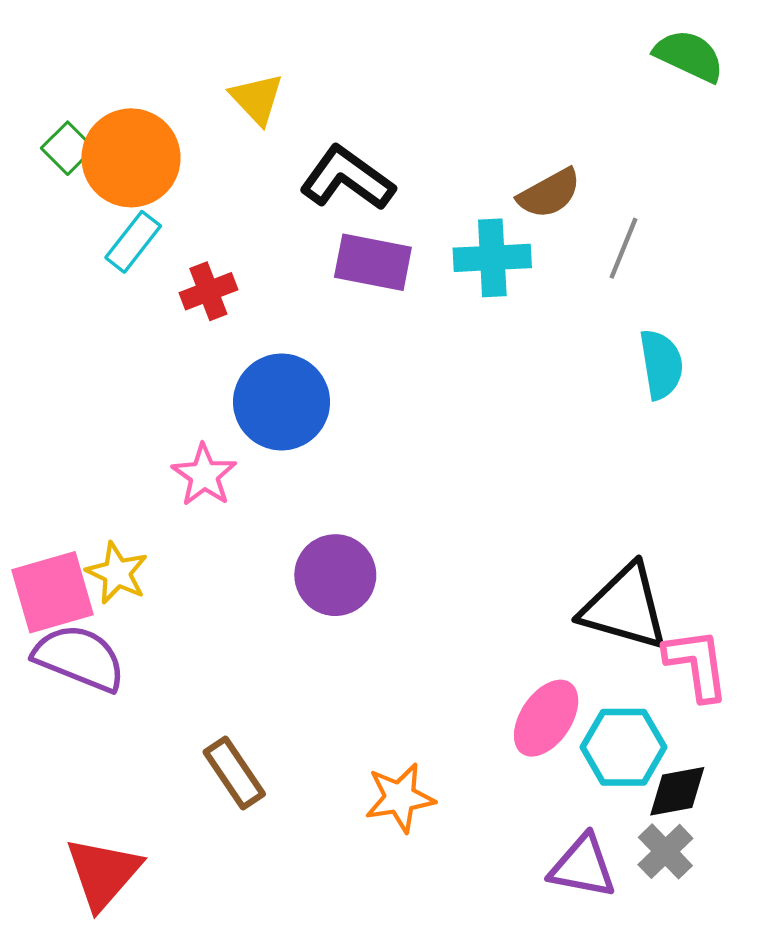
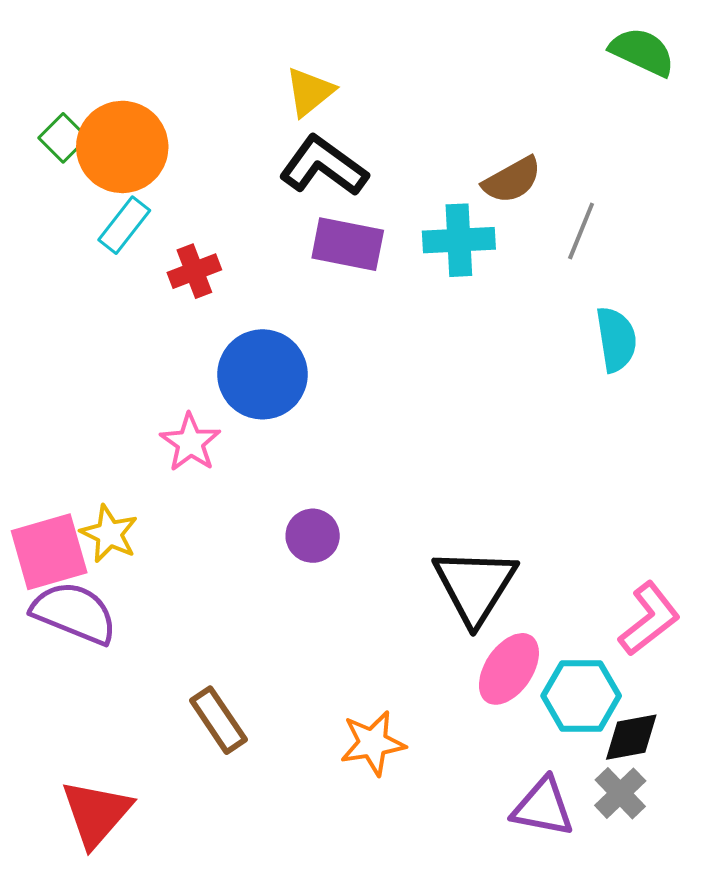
yellow triangle: (257, 99) -> (310, 92), moved, turned 34
purple circle: (335, 575) -> (313, 536), size x0.7
black triangle: (625, 607) -> (475, 586), moved, turned 46
pink L-shape: (697, 664) -> (649, 619), turned 60

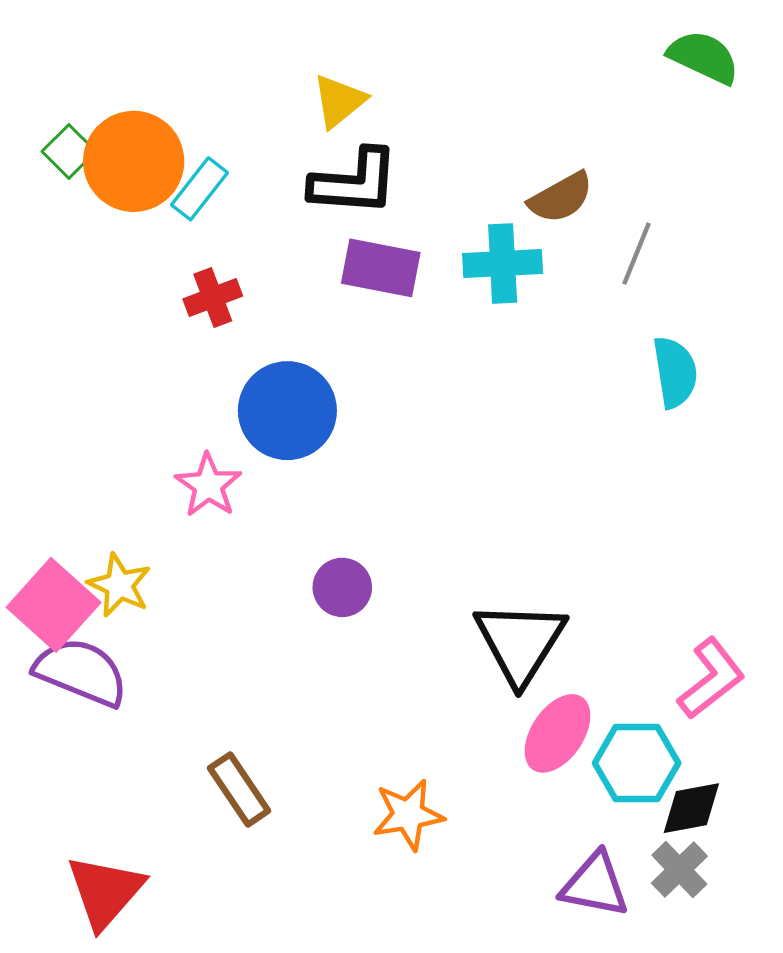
black L-shape: (324, 166) -> (354, 182), turned 148
cyan rectangle: (124, 225) -> (200, 189), moved
pink square: (49, 552) -> (54, 605), turned -32

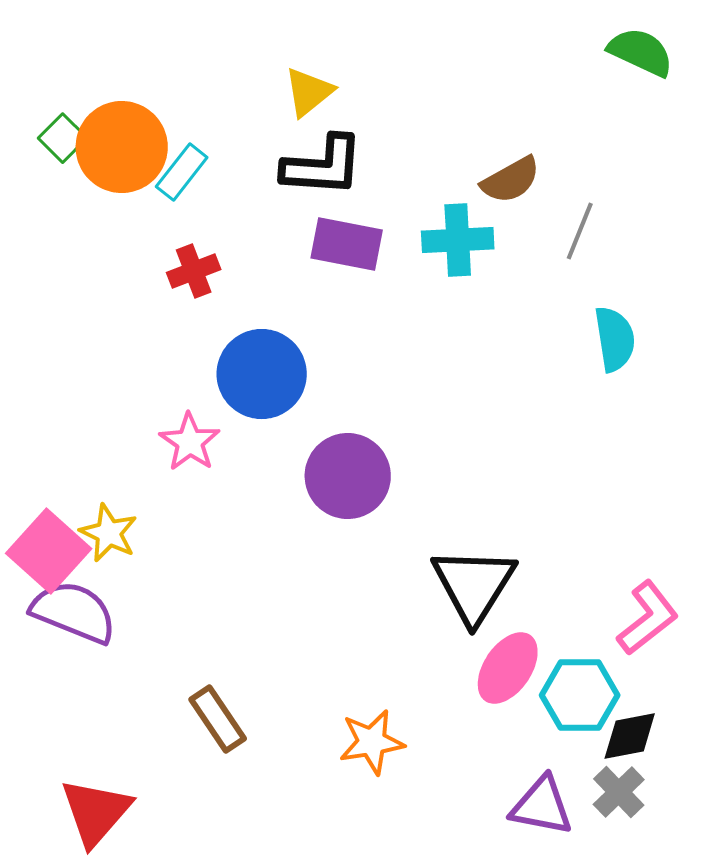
purple circle: (342, 587) -> (348, 476), moved, size x1.6

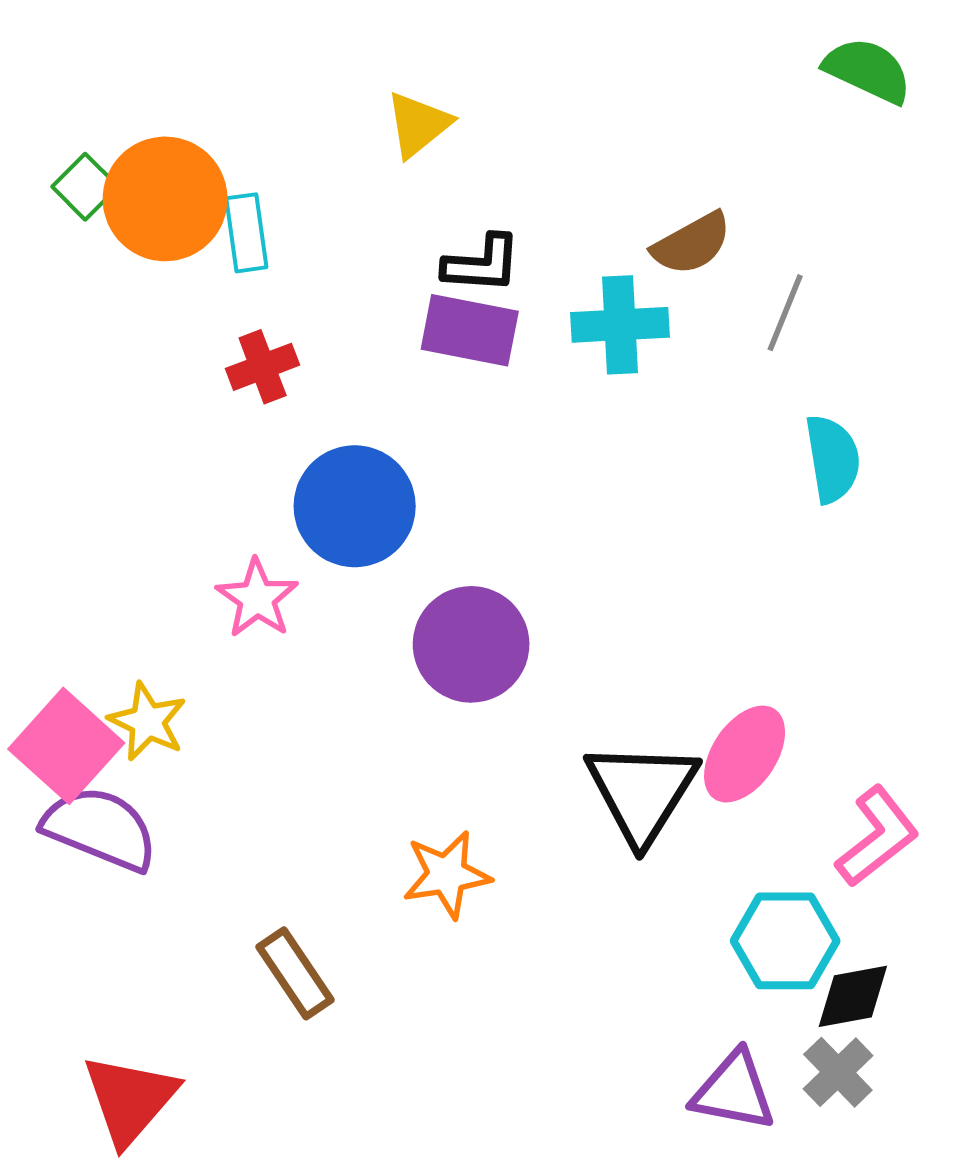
black L-shape: (323, 166) -> (482, 264), moved, size x0.7
cyan rectangle: (182, 172) -> (246, 233), turned -46
pink ellipse: (508, 668) -> (745, 754), moved
orange star: (372, 742) -> (447, 875), moved

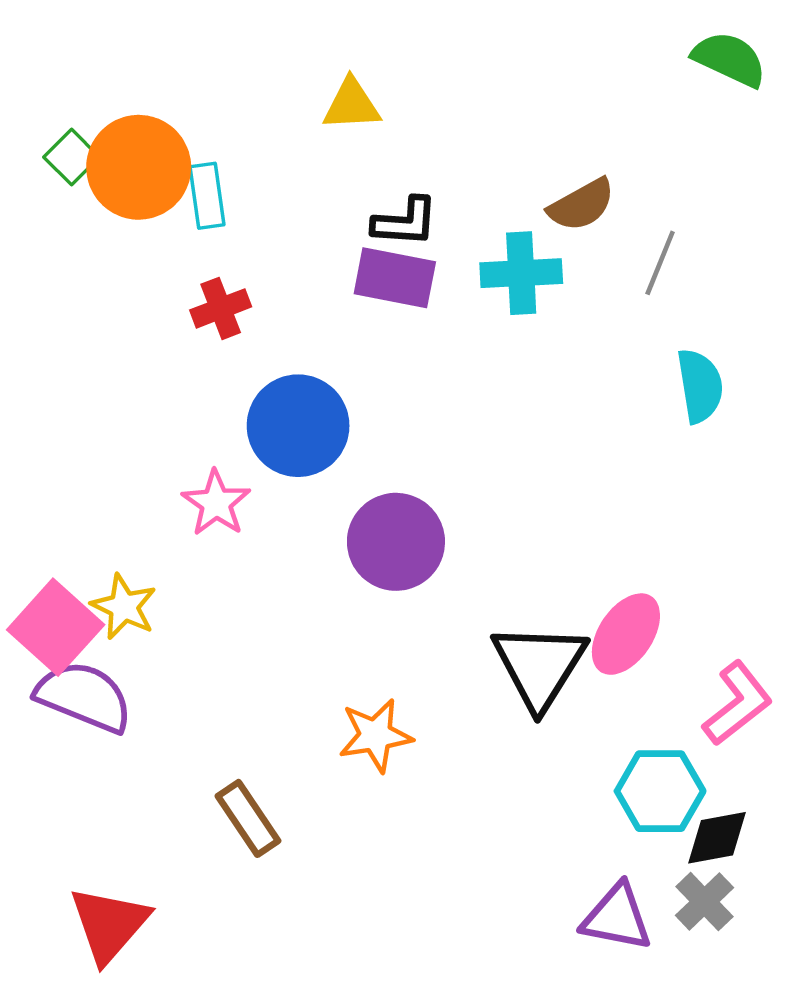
yellow triangle: (418, 124) -> (352, 105), turned 36

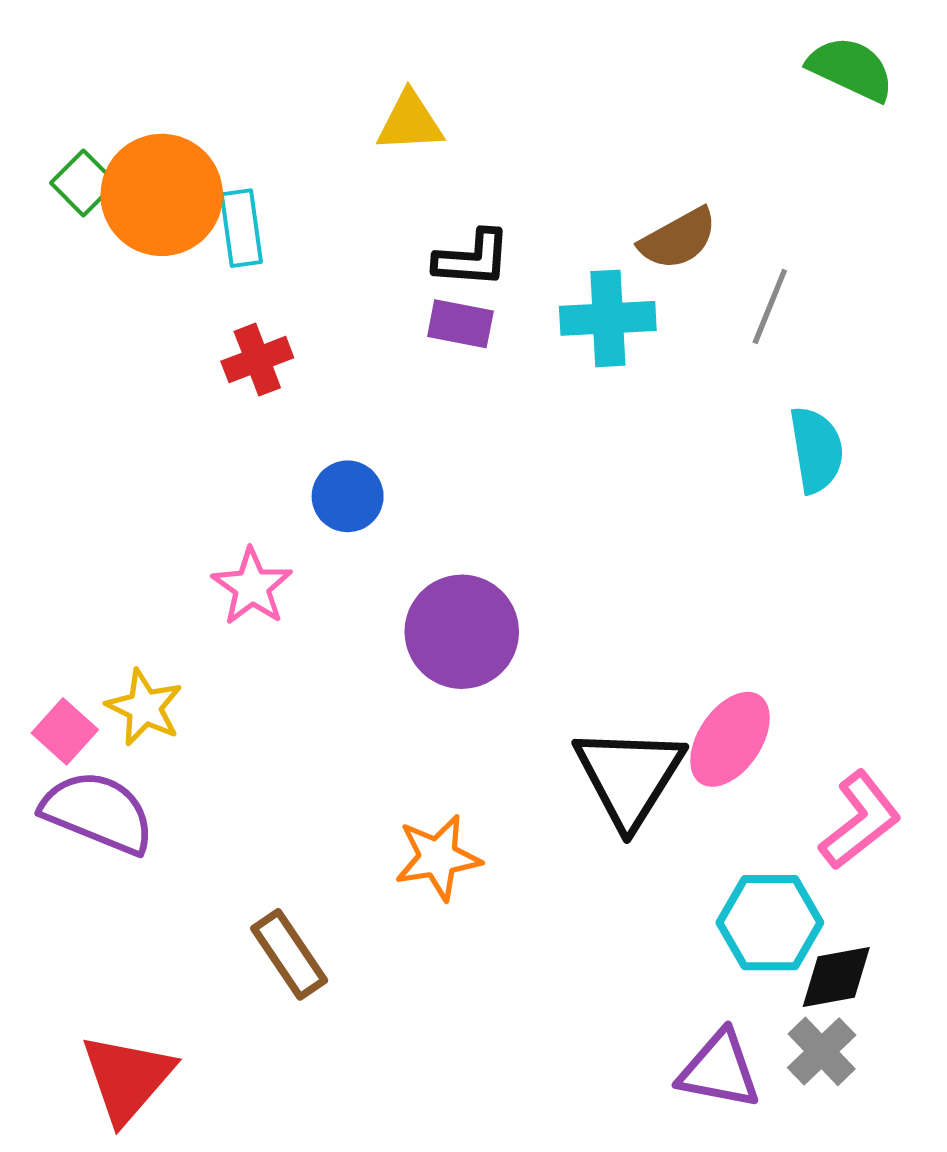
purple rectangle: (395, 278) -> (460, 324), size x0.7
blue circle: (298, 426) -> (348, 496), size x0.6
pink square: (56, 627) -> (65, 731), size x0.6

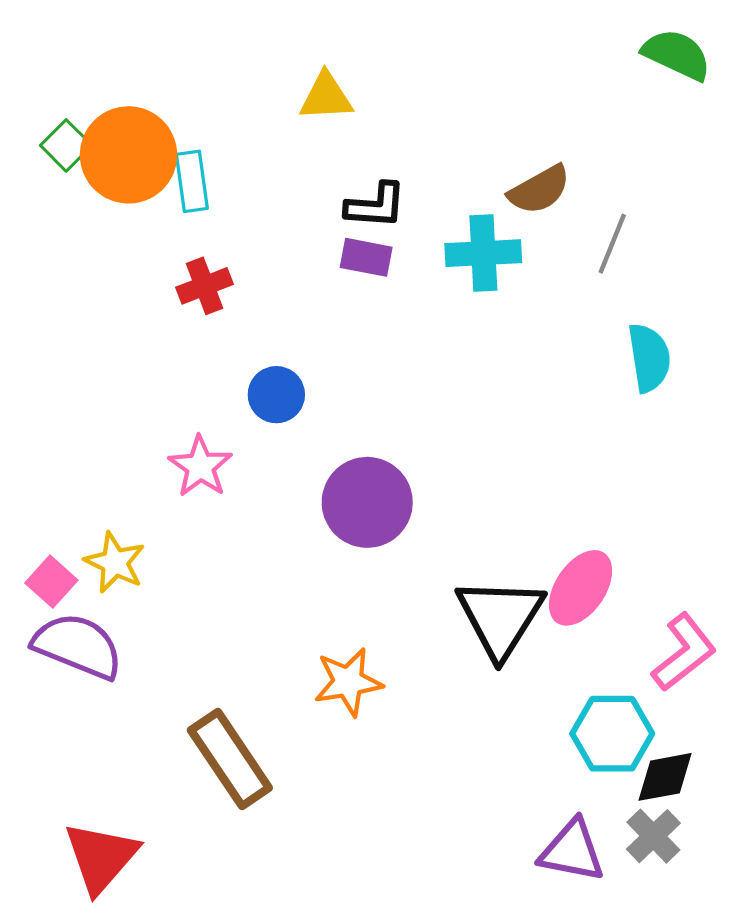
brown rectangle: (289, 954) -> (230, 759), size x1.4

